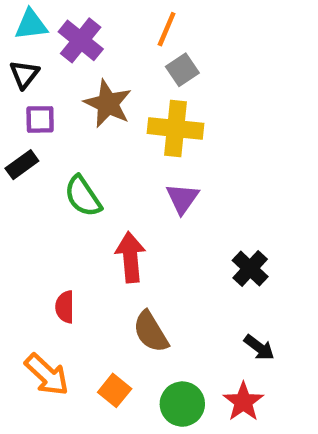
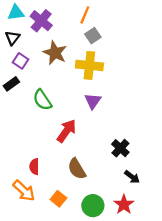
purple square: (40, 119) -> (20, 61), turned 35
red arrow: (130, 257) -> (66, 131), turned 40
black cross: (250, 268) -> (120, 148), moved
red semicircle: (65, 307) -> (34, 167), moved

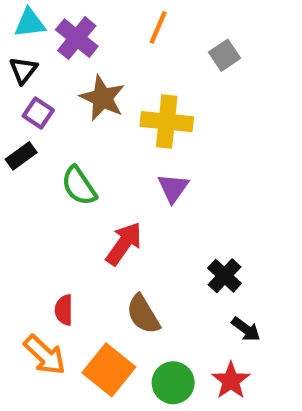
gray square: (93, 36) -> (224, 55), moved
orange square: (58, 199) -> (109, 370), size x1.6

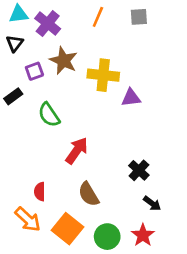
gray square: (224, 55) -> (139, 17), moved, turned 30
purple square: (38, 113) -> (34, 71), moved, turned 36
purple triangle: (173, 188) -> (131, 98), moved, turned 48

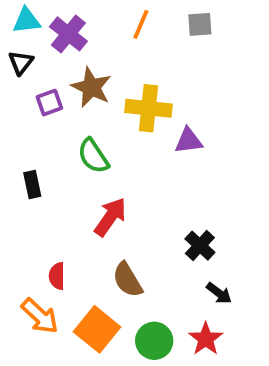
black rectangle: (13, 96) -> (32, 185), moved, turned -66
green semicircle: (49, 115) -> (93, 156), moved

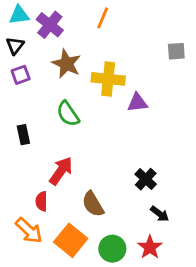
gray square: (200, 24) -> (176, 51), moved
purple square: (49, 103) -> (21, 75), moved
red arrow: (110, 217) -> (61, 171), moved

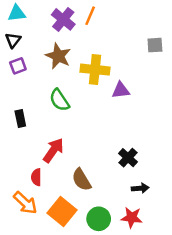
purple cross: (50, 25) -> (63, 19), moved
black arrow: (160, 214) -> (140, 188), turned -42
red star: (150, 247) -> (132, 218), turned -30

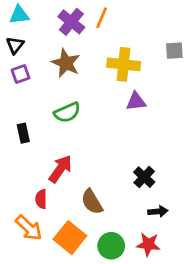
yellow cross: (95, 70) -> (124, 64), moved
green semicircle: (59, 100) -> (67, 112), turned -80

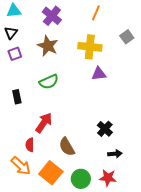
orange line: (102, 18) -> (96, 13), moved
gray square: (174, 51) -> (127, 37), turned -32

